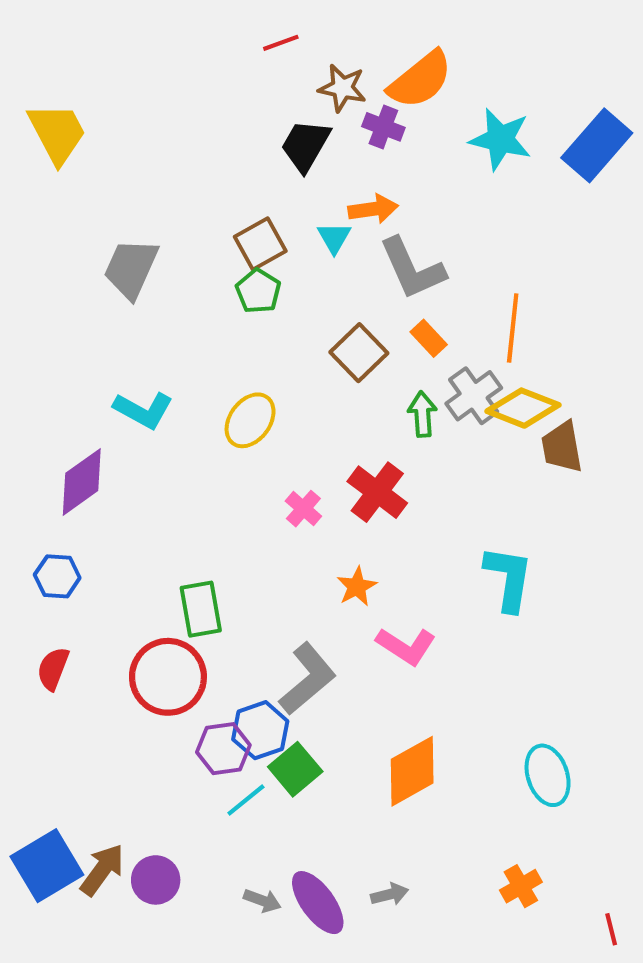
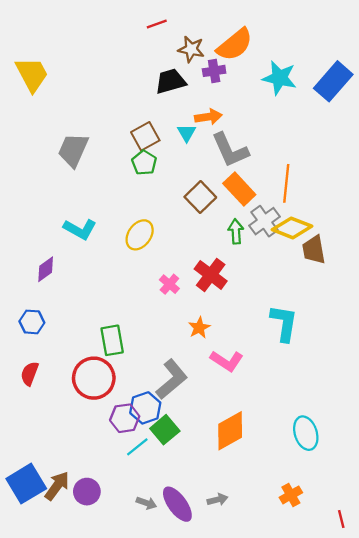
purple cross: (383, 127) -> (214, 71), turned -30
black trapezoid: (305, 145) -> (171, 81), turned 44
orange rectangle: (429, 338) -> (239, 189), size x1.6
purple diamond: (82, 482) -> (46, 269), size x0.7

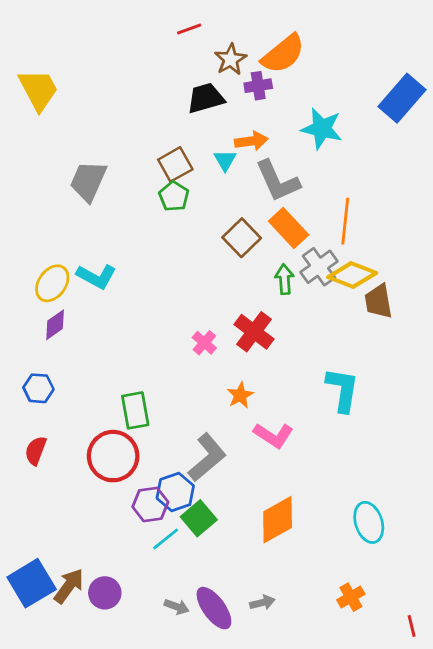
brown star: (191, 49) -> (231, 59), turned 30
cyan star: (279, 78) -> (322, 129), moved
yellow ellipse: (140, 235) -> (52, 283), moved

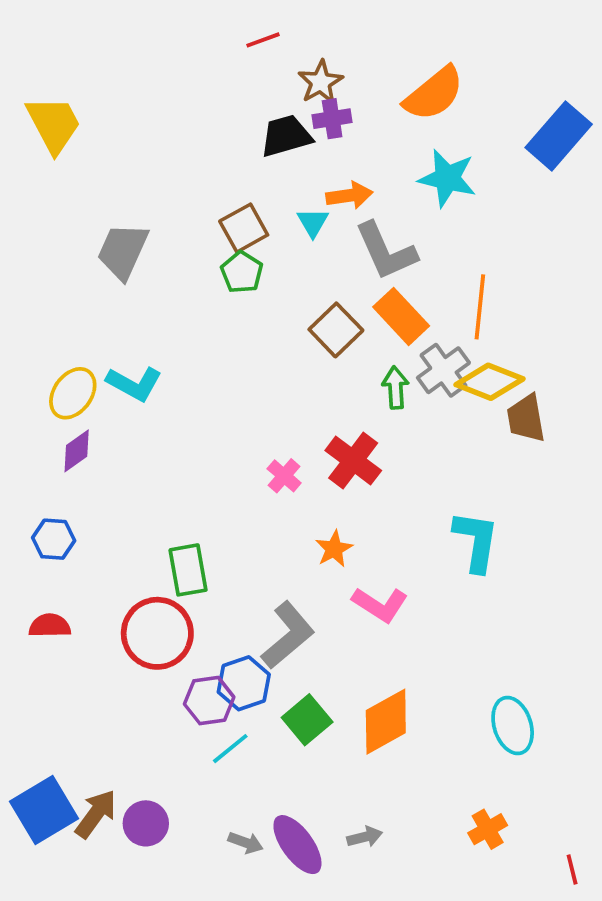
orange semicircle: (283, 54) -> (434, 94), moved
purple cross: (258, 86) -> (332, 119), moved
red semicircle: (36, 451) -> (50, 626), turned 68
green square: (199, 518) -> (307, 720), moved

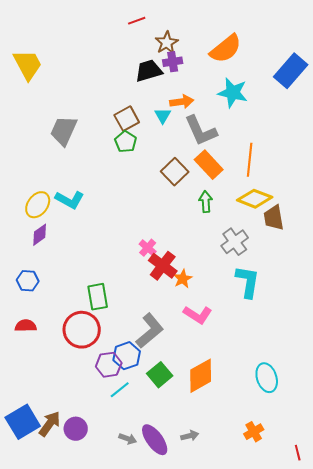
gray cross: (443, 370) -> (235, 242), moved
red cross: (353, 460) -> (163, 266), moved
orange star: (334, 549) -> (183, 279), moved

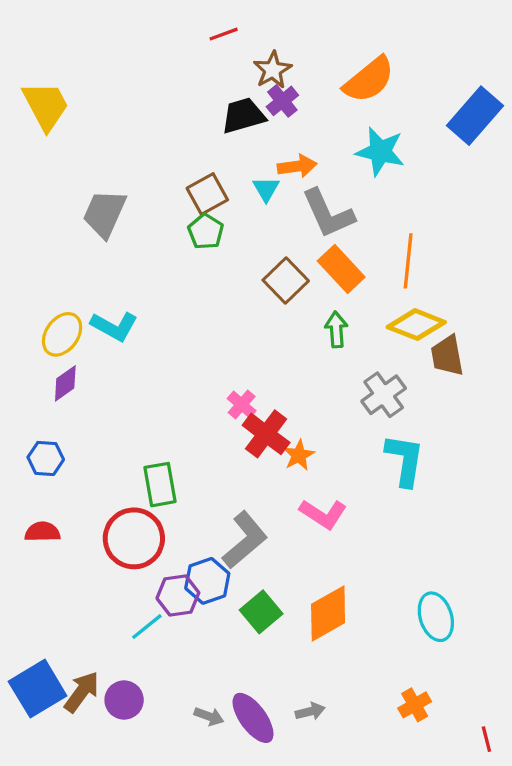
purple cross: (173, 62) -> (282, 101), turned -30
cyan line: (120, 390) -> (147, 627), moved

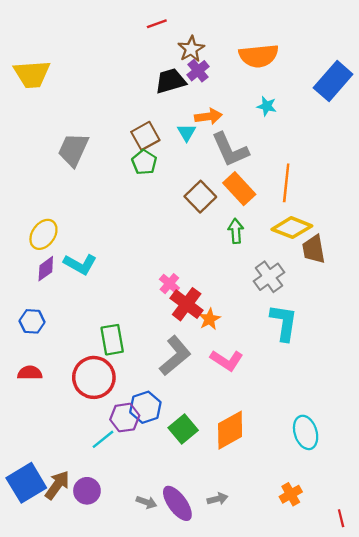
orange semicircle: (369, 80) -> (259, 56), turned 33
yellow trapezoid: (46, 106) -> (32, 74), turned 114
cyan star: (380, 152) -> (267, 106), size x0.6
cyan L-shape: (114, 326) -> (80, 264), moved
gray L-shape: (245, 540) -> (175, 356), moved

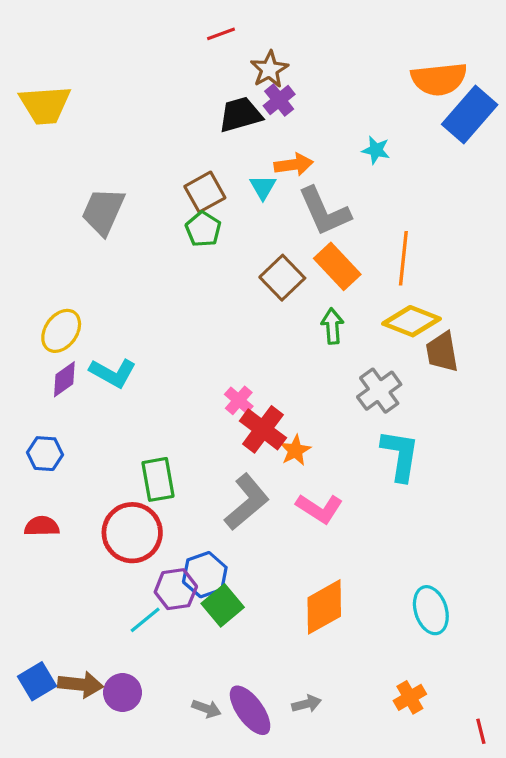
orange semicircle: (259, 56) -> (439, 79), moved
green square: (183, 429) -> (223, 605), moved
blue square: (26, 483) -> (37, 681), size x0.7
brown arrow: (57, 485) -> (81, 684), turned 60

